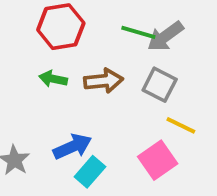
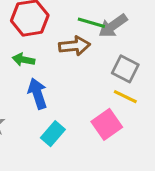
brown arrow: (103, 81) -> (74, 46), moved
gray square: (160, 85) -> (125, 69), moved
blue arrow: (72, 147) -> (37, 94), moved, turned -84

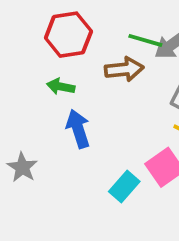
cyan rectangle: (53, 134) -> (124, 187), moved

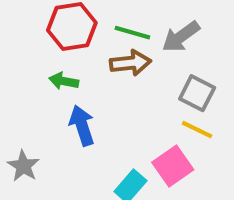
green line: (145, 40) -> (132, 33), moved

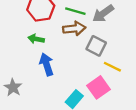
gray square: (197, 93) -> (96, 46), moved

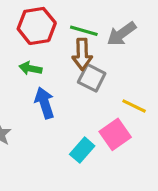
brown arrow: (74, 29) -> (82, 54), turned 95
gray square: (96, 46) -> (92, 78), moved

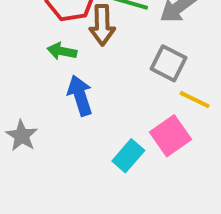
brown arrow: (82, 54) -> (102, 25), moved
gray square: (92, 78) -> (169, 63), moved

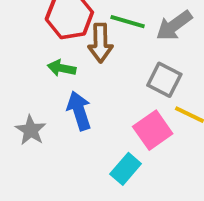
gray star: (22, 136) -> (31, 130), moved
pink square: (171, 136) -> (153, 130), moved

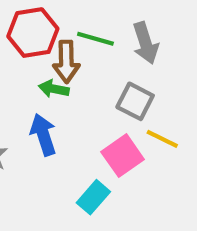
gray arrow: (174, 26) -> (145, 43), turned -72
green arrow: (62, 68) -> (54, 89), moved

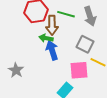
blue arrow: (43, 135) -> (52, 50), moved
pink square: (123, 156) -> (79, 70), turned 30

